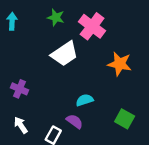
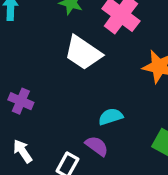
white trapezoid: (65, 54) -> (83, 53), turned 68

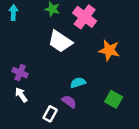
white arrow: (23, 151) -> (21, 95), moved

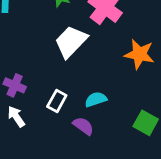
white trapezoid: (60, 41) -> (71, 42), turned 100
white rectangle: (50, 114) -> (57, 101), moved

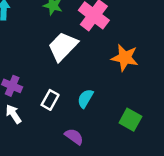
cyan semicircle: (96, 99) -> (85, 99), turned -42
purple semicircle: (83, 126) -> (74, 137), moved

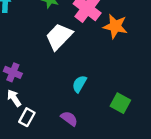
orange star: (125, 58) -> (115, 26), moved
white rectangle: (50, 100) -> (27, 117), moved

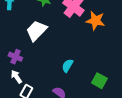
white trapezoid: (59, 37) -> (36, 31), moved

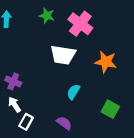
orange star: (95, 21) -> (106, 62), moved
white trapezoid: (36, 31) -> (63, 55), moved, turned -125

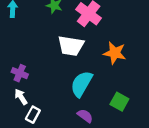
cyan semicircle: (73, 92) -> (81, 84), size x1.6
purple semicircle: (64, 123) -> (85, 116), moved

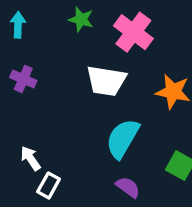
purple cross: (20, 73) -> (23, 79), moved

